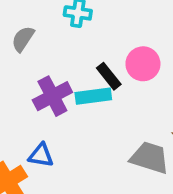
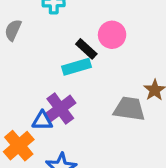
purple cross: (52, 96) -> (60, 109), moved

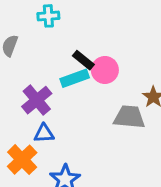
pink circle: (112, 35) -> (105, 70), moved
purple cross: (60, 109) -> (37, 100), moved

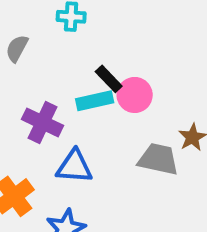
purple cross: (37, 100) -> (43, 122), turned -32
blue triangle: (44, 134) -> (74, 167), moved, size x1.4

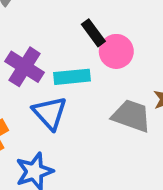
cyan rectangle: (95, 101) -> (72, 77), moved
blue triangle: (74, 167) -> (50, 113), turned 36

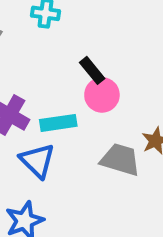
black rectangle: (93, 33) -> (92, 70), moved

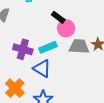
gray trapezoid: (120, 160) -> (79, 46), moved

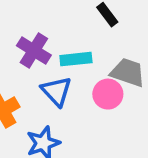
pink circle: (66, 28) -> (108, 94), moved

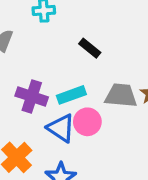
pink circle: (108, 94) -> (87, 122), moved

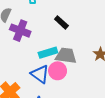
gray trapezoid: (121, 95) -> (66, 56), moved
purple cross: (32, 97) -> (20, 31), moved

